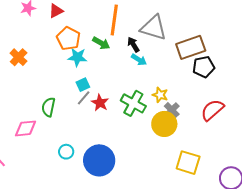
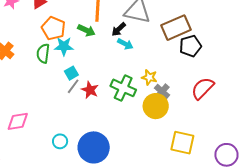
black arrow: (133, 45) -> (119, 29), turned -98
green semicircle: (48, 107) -> (43, 53), moved

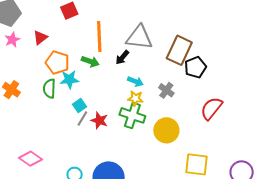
brown rectangle: (176, 28) -> (179, 50), turned -36
cyan arrow: (125, 44) -> (135, 81), moved
yellow star: (149, 77) -> (135, 98), moved
gray cross: (162, 92) -> (166, 90), moved
pink diamond: (18, 121) -> (30, 159), turned 50

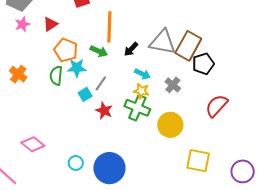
gray triangle: (139, 37) -> (163, 42), moved
gray line: (82, 119) -> (101, 83), moved

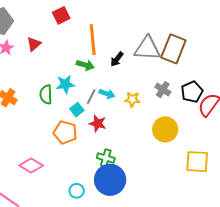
orange pentagon: (66, 50) -> (65, 132), moved
black pentagon: (203, 64) -> (192, 92), moved
cyan arrow: (142, 74) -> (107, 94), moved
green cross: (137, 108) -> (106, 158), moved, size x0.7
cyan circle: (76, 163) -> (77, 191), moved

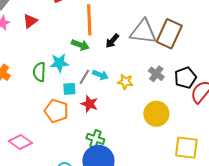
cyan square: (77, 110) -> (69, 89), turned 32

